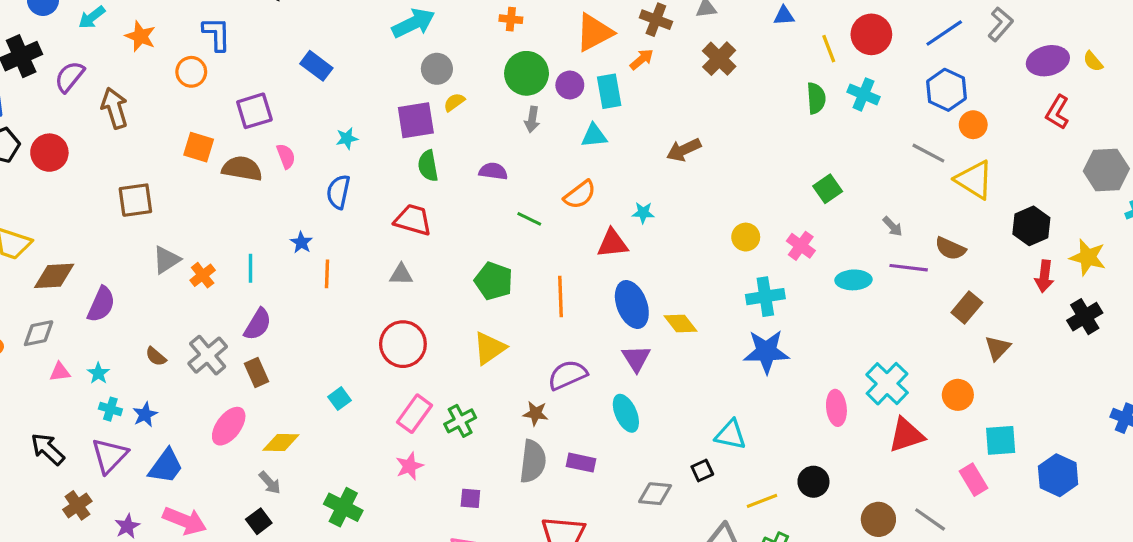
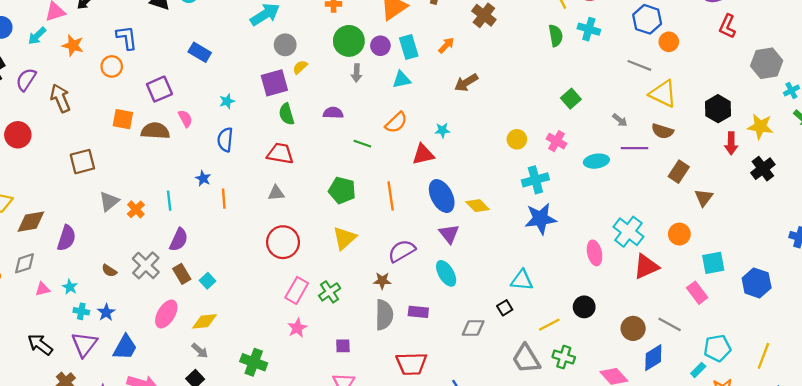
orange arrow: (642, 59) -> (446, 45), moved
yellow triangle: (974, 180) -> (663, 94), moved
cyan square: (340, 399) -> (207, 281), moved

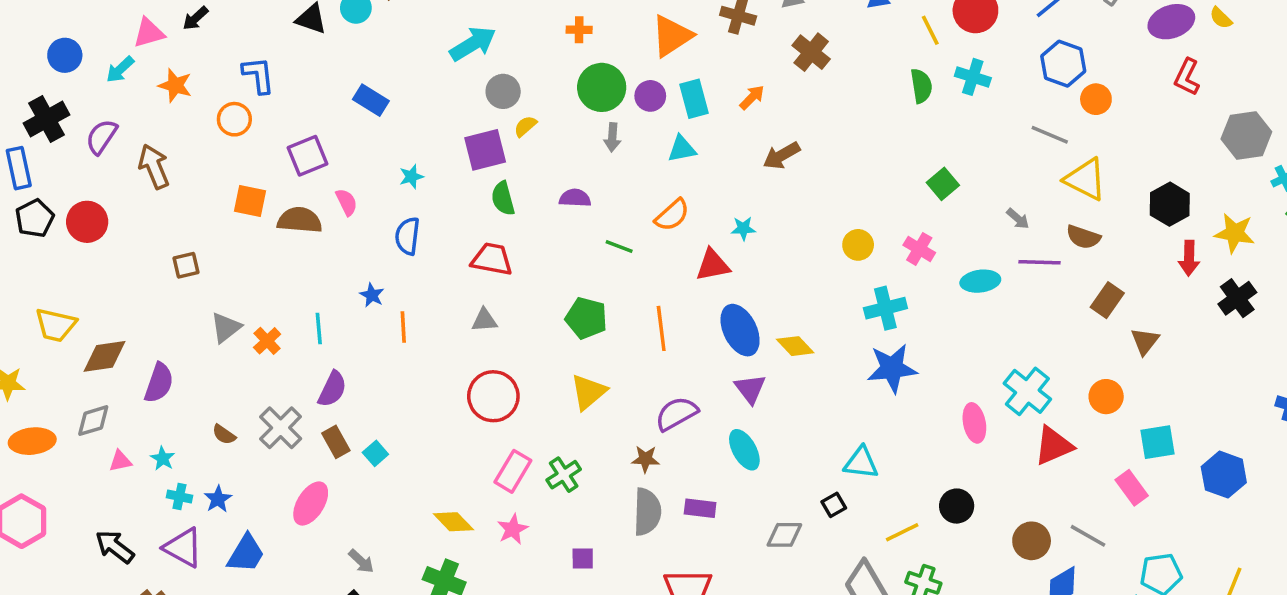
brown square: (82, 162) -> (186, 265), size x0.7
yellow diamond: (205, 321) -> (453, 522), moved, turned 50
purple triangle: (84, 344) -> (183, 548), turned -40

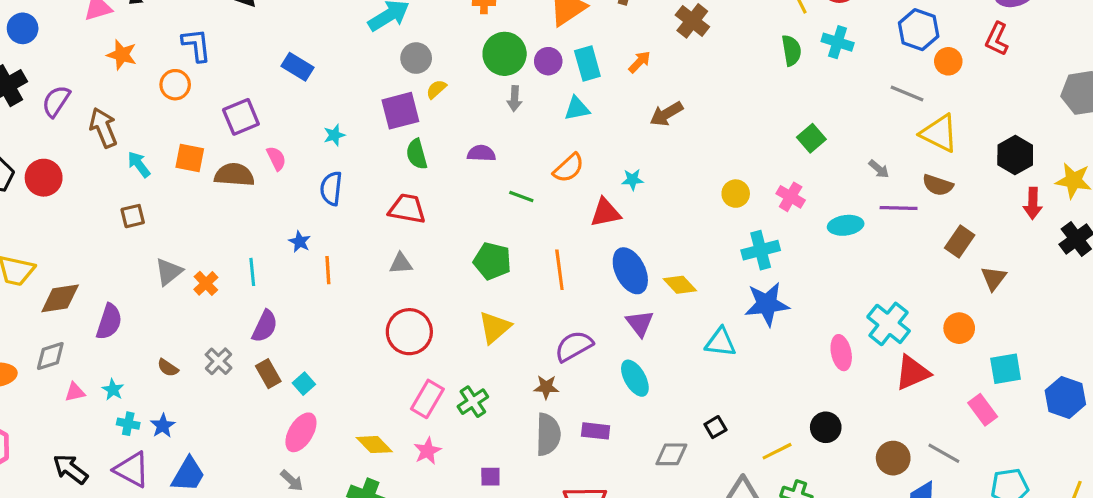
cyan arrow: (120, 69) -> (139, 164), moved, turned 96
red L-shape: (1187, 77) -> (997, 39), moved
gray cross: (281, 428) -> (219, 361), size x0.7
cyan triangle: (861, 463) -> (721, 342), moved
pink ellipse: (311, 503) -> (301, 432), moved

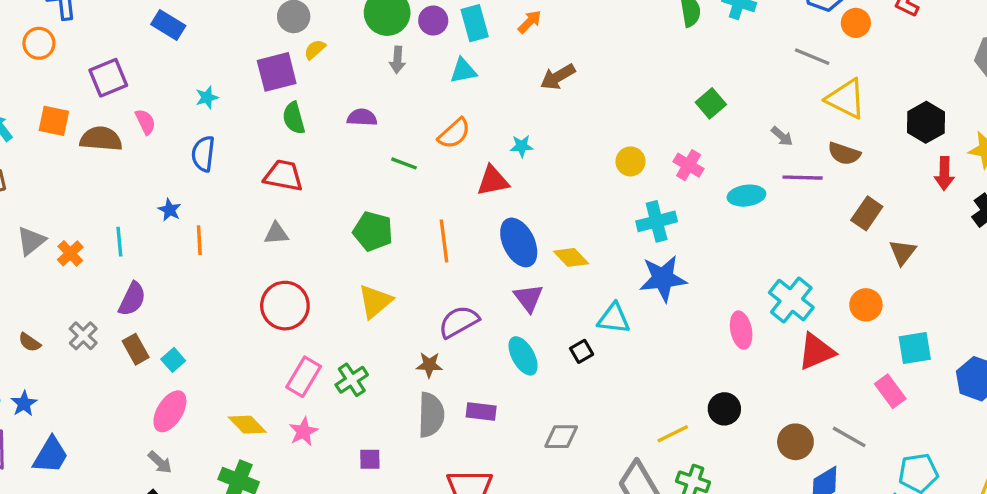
black square: (715, 427) -> (582, 351), moved

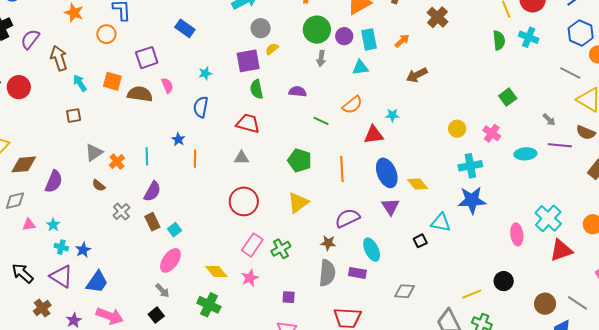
brown semicircle: (30, 342) -> (99, 185), moved
cyan ellipse: (523, 356) -> (372, 250), moved

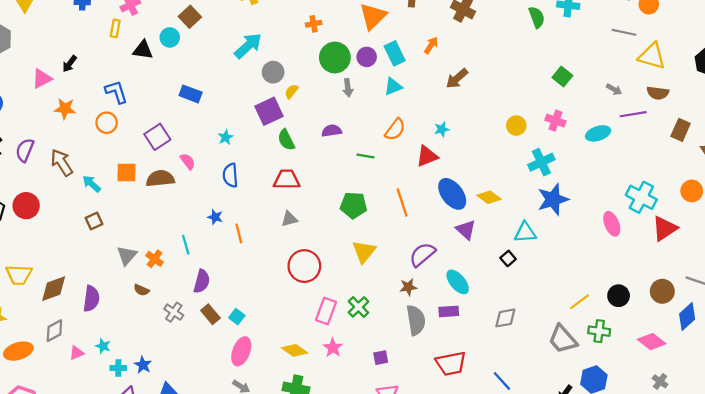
black circle: (504, 281) -> (619, 296), moved

